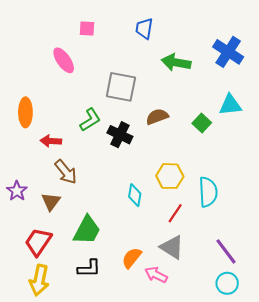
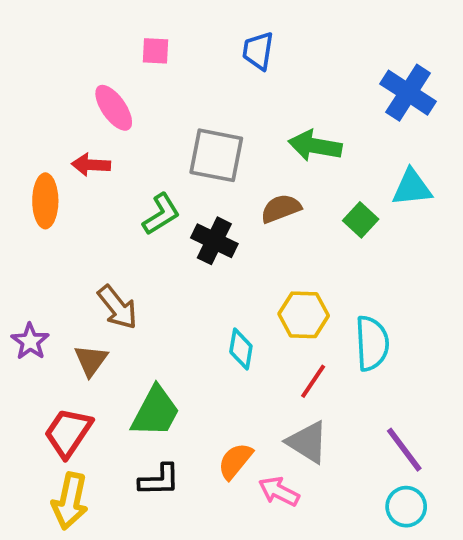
green arrow: (176, 62) -> (315, 146), moved
red arrow: (51, 141) -> (91, 165), moved

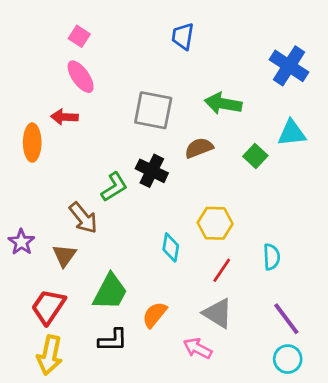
pink square: (155, 51) -> (79, 36), moved, turned 30
green L-shape: (161, 214) -> (114, 187), moved
cyan semicircle: (372, 343) -> (272, 257), moved, size x0.7
orange semicircle: (235, 461) -> (155, 315), moved

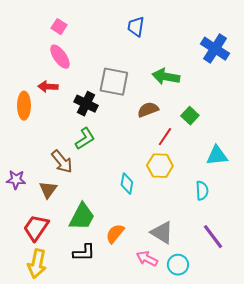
cyan triangle: (292, 133) -> (217, 156), moved
black cross: (152, 171) -> (86, 104), moved
purple star: (21, 242) -> (16, 180), turned -30
red line: (222, 270) -> (165, 137), moved
cyan circle: (288, 359) -> (178, 265), moved

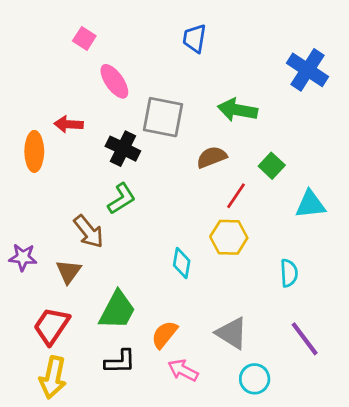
pink ellipse: (60, 57) -> (114, 81), moved
cyan triangle: (217, 156) -> (310, 204), moved
pink arrow: (147, 259) -> (183, 370), moved

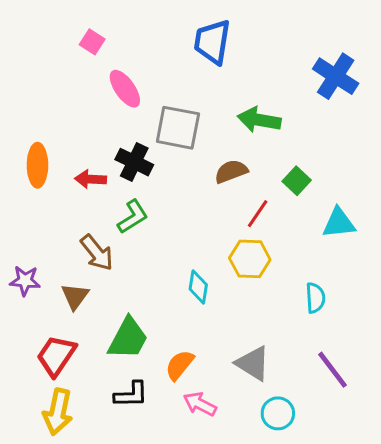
blue trapezoid: (194, 38) -> (212, 42), size x1.4
red arrow: (69, 124) -> (91, 179), moved

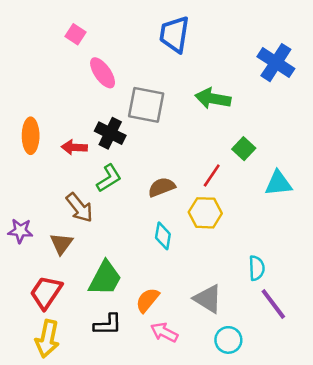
brown semicircle: (231, 171) -> (162, 187), moved
cyan semicircle: (315, 298) -> (257, 268), moved

